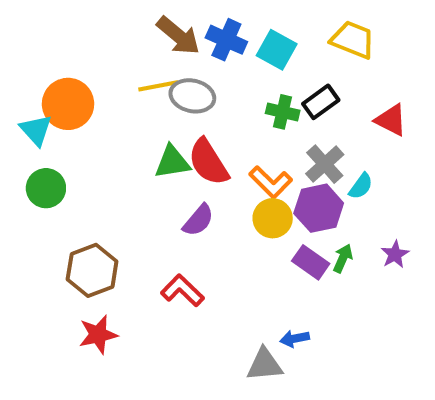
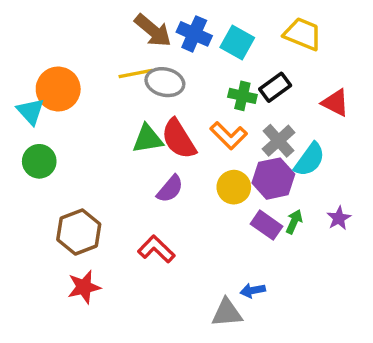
orange L-shape: (271, 182) -> (229, 135), moved
cyan semicircle: (361, 186) -> (310, 160), size x1.5

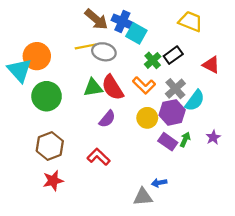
cyan square: (237, 43) -> (136, 33), moved
green cross: (242, 96) -> (153, 60), turned 35
cyan triangle: (31, 111) -> (19, 70), size x1.4
green circle: (39, 161) -> (47, 96), moved, size x1.4

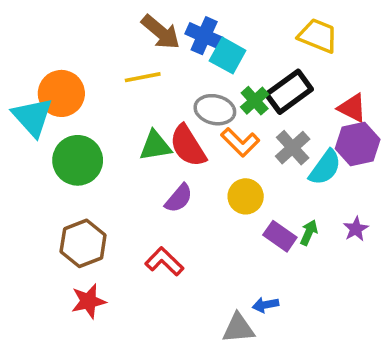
gray ellipse: (104, 52) -> (215, 110), moved
black rectangle: (173, 55) -> (289, 92), size x1.4
purple hexagon: (172, 112) -> (358, 144), moved

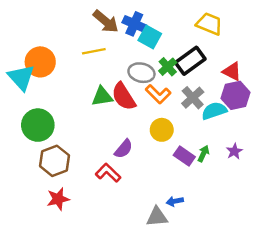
green circle: (78, 160) -> (38, 125), moved
cyan semicircle: (325, 168) -> (214, 111), turned -145
purple semicircle: (179, 198) -> (124, 149), moved

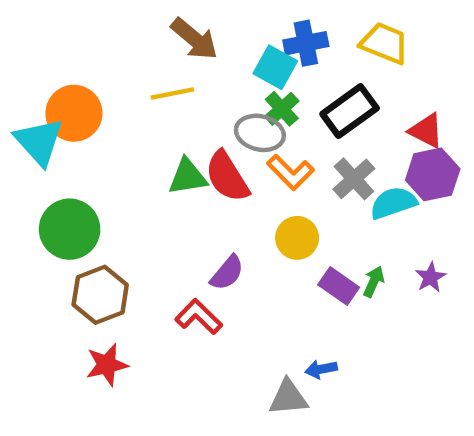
blue cross: (134, 24) -> (306, 43), moved, turned -35
green cross: (168, 67) -> (282, 109), moved

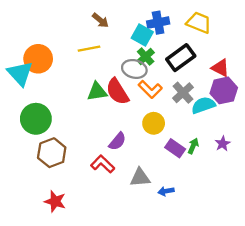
brown arrow: (194, 39) -> (100, 20), size x0.7
red star: (107, 365) -> (55, 201), moved, turned 30
gray triangle: (288, 398) -> (140, 178), moved

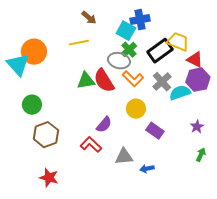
yellow trapezoid: (199, 23) -> (178, 42), moved
green circle: (36, 119) -> (32, 105), size x0.7
green arrow: (193, 146) -> (201, 155), moved

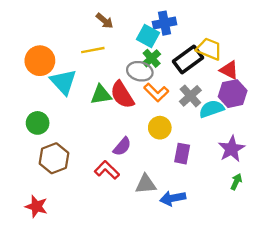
cyan triangle: (18, 65) -> (63, 82), moved
purple star: (197, 127) -> (231, 149), size x1.6
purple rectangle: (155, 131) -> (182, 154), turned 66
blue arrow: (147, 169) -> (173, 198), size x1.5
red star: (49, 178) -> (36, 206), moved

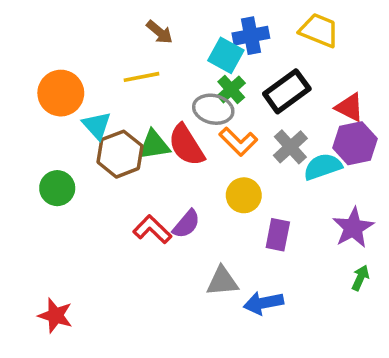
yellow trapezoid: (209, 49) -> (319, 30), moved
cyan triangle: (63, 82) -> (97, 125), size x0.7
brown hexagon: (54, 158) -> (120, 154), moved
red L-shape: (107, 170) -> (152, 229), moved

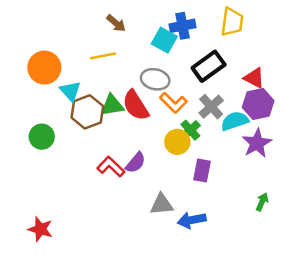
yellow trapezoid: (319, 30) -> (232, 22), turned 76
green cross: (231, 89) -> (190, 130), moved
purple star: (353, 228) -> (257, 143), moved

